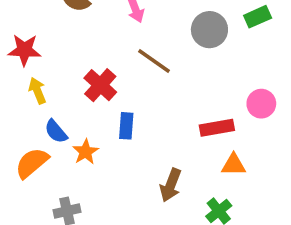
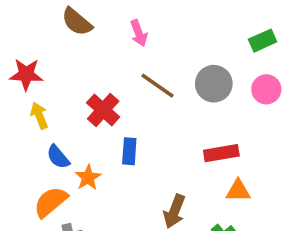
gray circle: (209, 30) -> (214, 84), moved
pink circle: (261, 104) -> (266, 89), moved
orange semicircle: (32, 163) -> (51, 202), moved

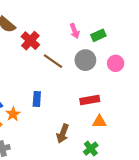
pink arrow: (139, 33) -> (75, 31), moved
green rectangle: (263, 41) -> (98, 35), moved
red cross: (103, 110) -> (30, 41), moved

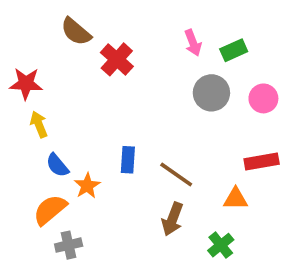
brown line: (53, 61) -> (176, 175), moved
red rectangle: (90, 100) -> (262, 162), moved

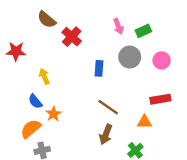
yellow arrow: (39, 124) -> (44, 76), moved
blue rectangle: (128, 160) -> (99, 68), moved

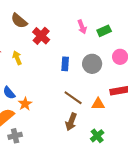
gray circle: (130, 57) -> (92, 64), moved
yellow arrow: (44, 76) -> (17, 58), moved
orange triangle: (144, 122) -> (98, 104), moved

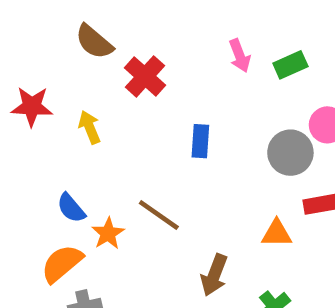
gray circle: (92, 64) -> (290, 153), moved
brown line: (73, 98) -> (159, 215), moved

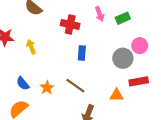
red cross: (145, 76) -> (70, 25), moved, turned -30
brown line: (159, 215) -> (75, 86), moved
orange star: (108, 233) -> (47, 88), moved

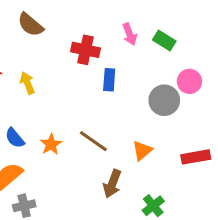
green rectangle: (123, 18) -> (164, 40), turned 56
blue rectangle: (82, 53) -> (109, 80), moved
red rectangle: (139, 81) -> (196, 157), moved
orange triangle: (117, 95) -> (142, 151), moved, turned -40

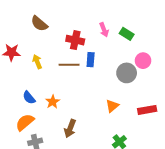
brown line: (93, 141) -> (69, 65), moved, turned -36
brown arrow: (112, 184) -> (70, 128), moved

